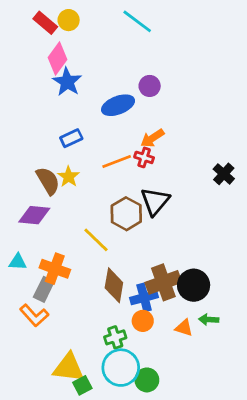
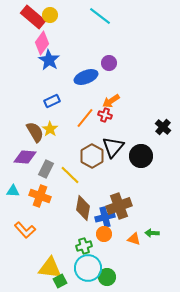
red rectangle: (45, 23) -> (33, 17), size x1.4
orange line: (117, 162) -> (85, 118), turned -30
black circle: (194, 285) -> (141, 156), moved
gray rectangle: (44, 289) -> (46, 169), moved

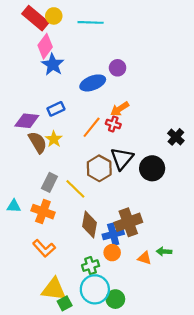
cyan line: (100, 16) -> (91, 22), moved, turned -35
purple diamond: (25, 157) -> (27, 121), moved
orange L-shape: (25, 230) -> (44, 248), moved

